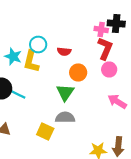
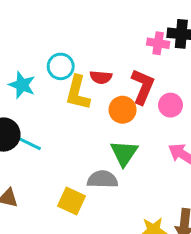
red L-shape: (105, 48) -> (143, 87), moved
yellow L-shape: (31, 62) -> (78, 93), moved
green triangle: (65, 92) -> (124, 153), moved

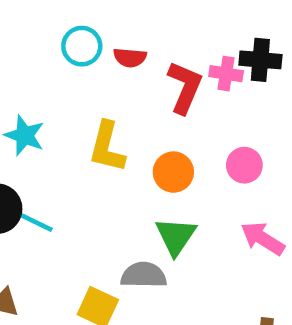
cyan circle: (61, 66) -> (82, 46), moved
red semicircle: (101, 77) -> (130, 58), moved
red L-shape: (143, 87) -> (185, 87), moved

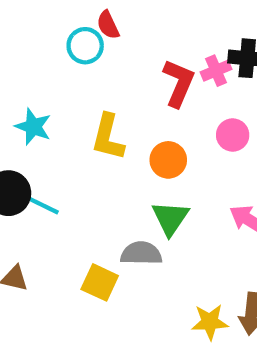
red semicircle: (130, 58) -> (108, 25), moved, turned 60
pink cross: (226, 74) -> (216, 71), turned -32
pink circle: (244, 165) -> (233, 135), moved

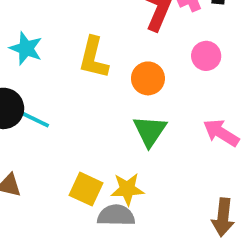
gray semicircle: (141, 253) -> (116, 215), moved
yellow star: (210, 322) -> (127, 189), moved

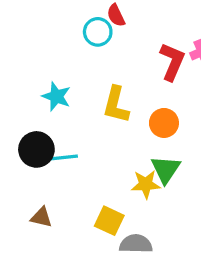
cyan line: (32, 118) -> (61, 158), turned -32
yellow star: (127, 189) -> (146, 184), moved

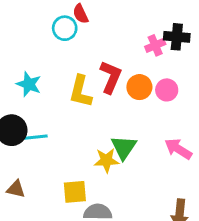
red L-shape: (172, 62) -> (111, 77), moved
orange circle: (164, 123) -> (139, 87), moved
yellow square: (109, 221) -> (75, 192), turned -30

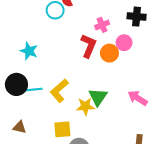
pink cross: (155, 45) -> (102, 25), moved
pink circle: (167, 90) -> (124, 43), moved
yellow L-shape: (81, 91) -> (59, 91), moved, turned 35

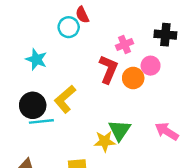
cyan star: (29, 51) -> (36, 59), moved
black circle: (16, 84) -> (33, 105), moved
yellow L-shape: (59, 91) -> (65, 99), moved

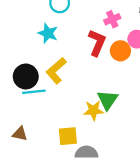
cyan star: (36, 59) -> (48, 33), moved

